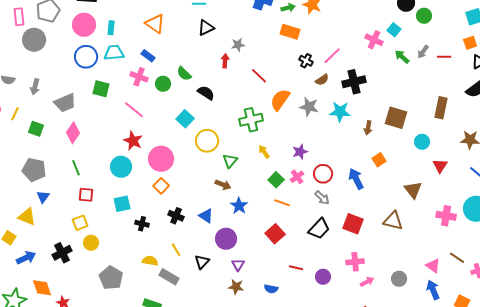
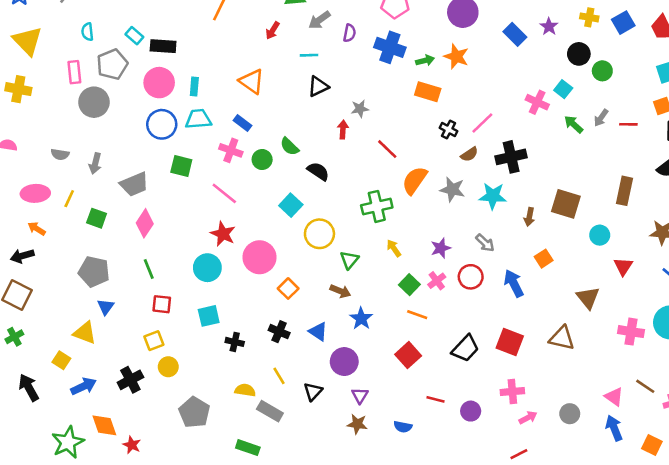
orange square: (161, 186) -> (288, 289), moved
gray arrow: (322, 198) -> (485, 243), moved

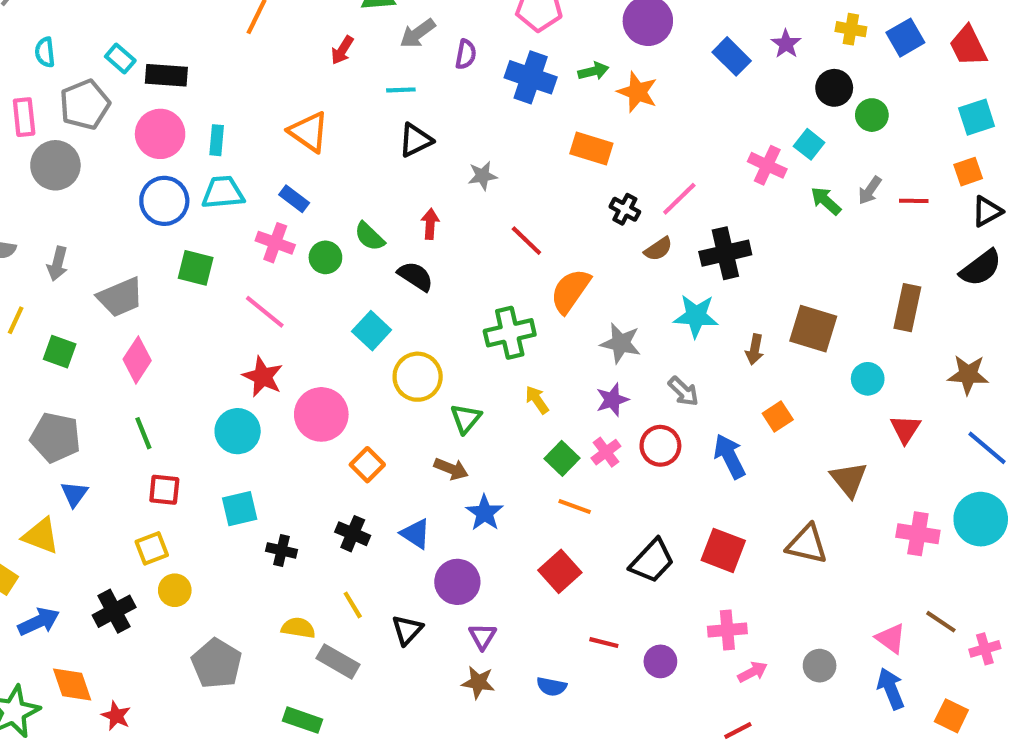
green arrow: (425, 60) -> (593, 71), moved
red arrow: (343, 130) -> (430, 224), moved
gray star: (452, 189) -> (621, 343), moved

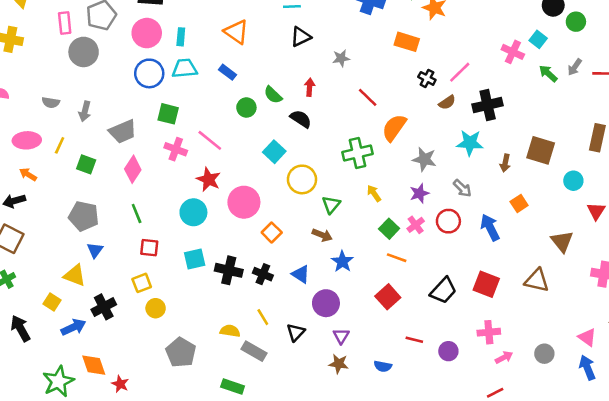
pink cross: (275, 243) -> (176, 149), moved
black cross: (282, 550) -> (229, 270), moved, size x1.5
black cross: (114, 611) -> (104, 307), moved

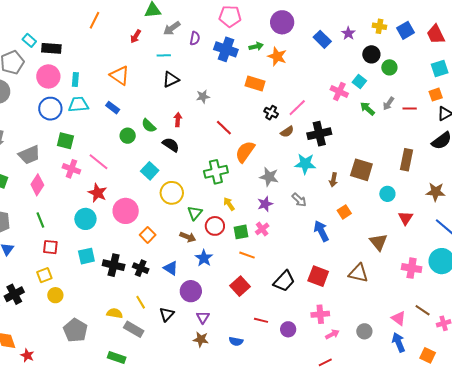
red circle: (448, 221) -> (215, 226), moved
green square: (389, 229) -> (241, 232), turned 35

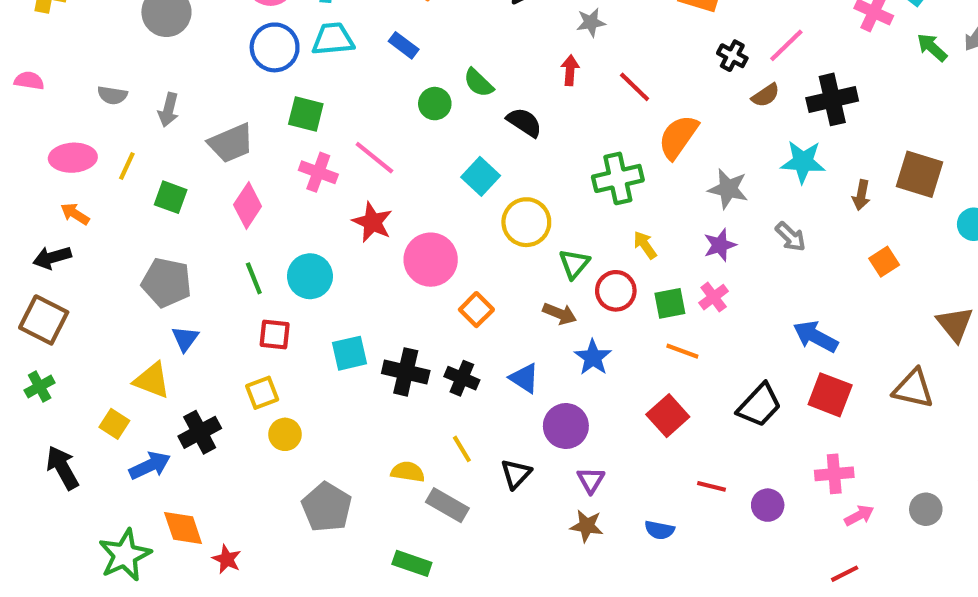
red arrow: (178, 120) -> (570, 70), moved
cyan circle: (85, 219) -> (310, 276), moved
blue arrow: (321, 231) -> (816, 337), moved, turned -35

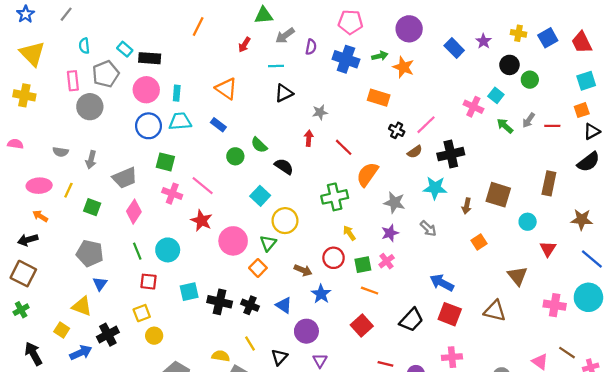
green triangle: (574, 264) -> (268, 243), moved

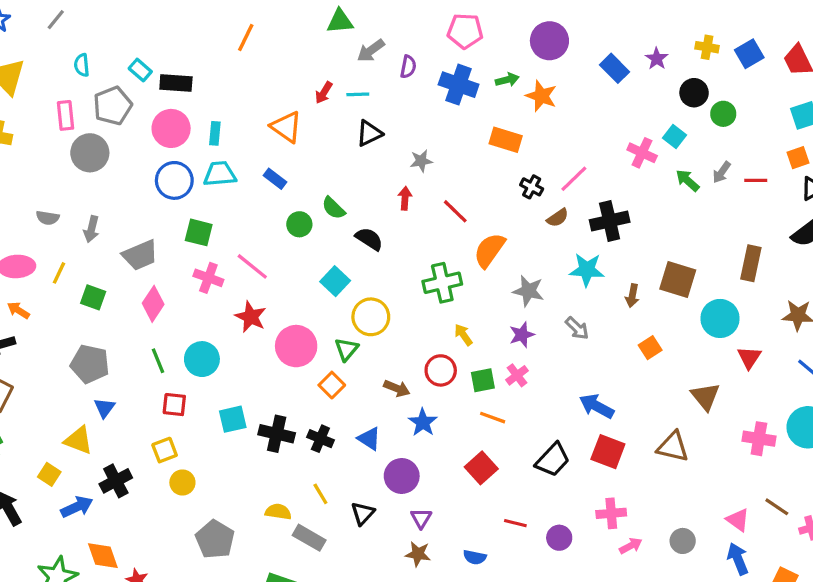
red arrow: (244, 45) -> (324, 93), moved
cyan circle: (528, 222) -> (720, 318), size x1.5

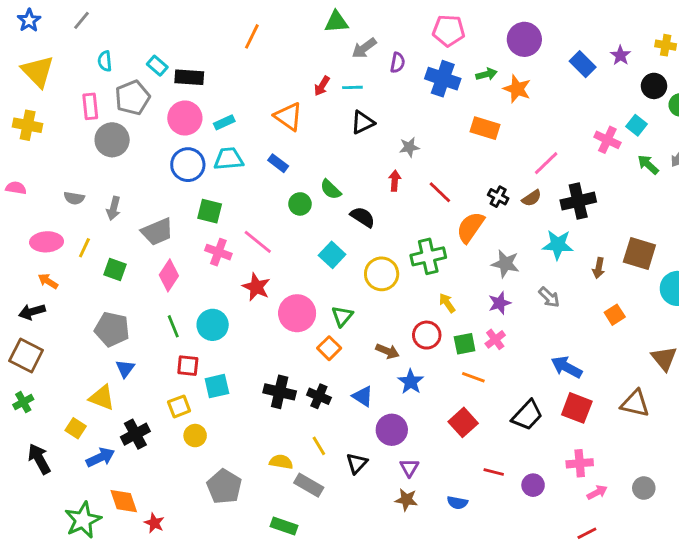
cyan rectangle: (215, 133) -> (224, 122), turned 60
black cross: (532, 187) -> (498, 197), moved
yellow circle: (371, 317) -> (382, 274), moved
cyan square: (233, 419) -> (217, 386), moved

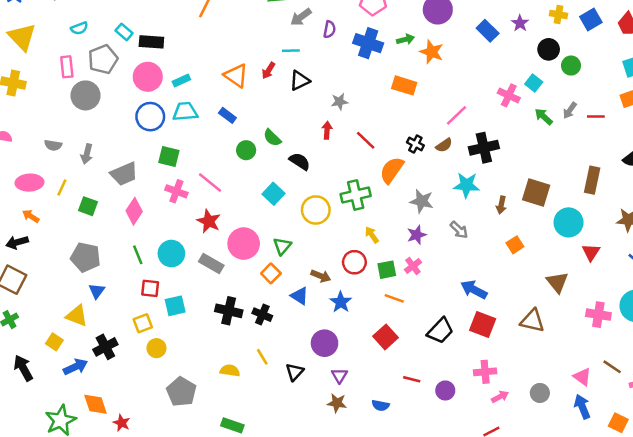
cyan semicircle: (105, 61) -> (79, 28), turned -105
red arrow: (322, 86) -> (268, 71), moved
blue triangle: (363, 396) -> (300, 296), moved
gray rectangle: (309, 485) -> (211, 263), moved

